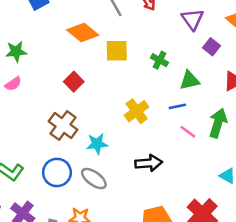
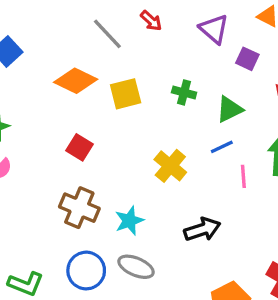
pink line: (188, 132) -> (243, 176), turned 63

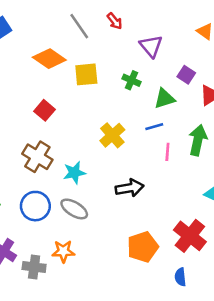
purple triangle: (214, 29) -> (151, 46), moved
purple square: (247, 59) -> (186, 75), moved

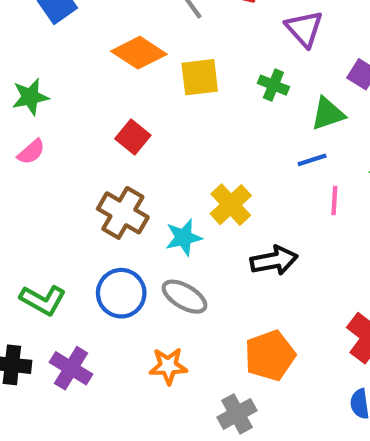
yellow cross: (112, 135) -> (231, 205), moved
orange pentagon: (143, 247) -> (270, 355), moved
gray cross: (34, 267) -> (237, 414), moved, turned -35

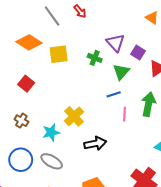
purple triangle: (304, 29) -> (116, 43), moved
green triangle: (328, 114) -> (121, 72), turned -30
brown cross: (123, 213) -> (21, 121), size x0.6

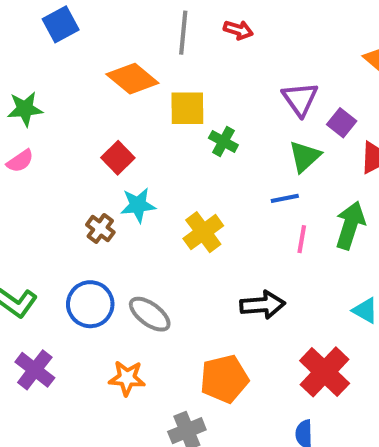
red arrow: (80, 11) -> (238, 30), turned -40
gray line: (52, 16) -> (183, 33), turned 35
green cross: (95, 58) -> (223, 141), moved
cyan star: (51, 132) -> (138, 205), moved
black arrow: (95, 144) -> (262, 305), moved

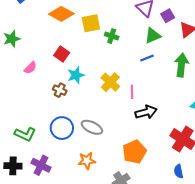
purple square: (342, 123) -> (168, 16), turned 32
green triangle: (305, 156) -> (153, 36), turned 30
pink semicircle: (20, 161) -> (30, 68), moved
pink line: (302, 239) -> (132, 92), moved

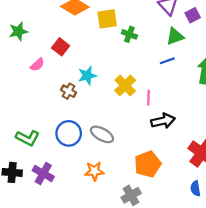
red square: (62, 54) -> (61, 47), moved

